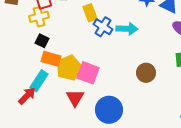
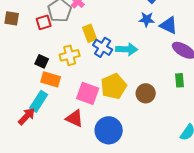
yellow cross: (39, 17) -> (70, 55), moved
yellow pentagon: (69, 68) -> (114, 86), moved
red triangle: (75, 98) -> (75, 118), turned -36

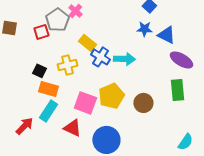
yellow rectangle: (90, 33) -> (87, 43), turned -30
green rectangle: (180, 80) -> (177, 90), size x1.5
cyan rectangle: (39, 101) -> (48, 111), moved

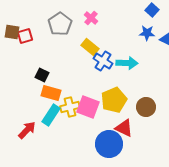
pink cross: (75, 11) -> (91, 18), moved
red square: (41, 32) -> (25, 36), moved
yellow cross: (67, 65) -> (70, 107), moved
red triangle: (72, 128) -> (124, 128), moved

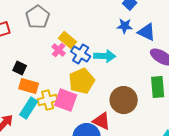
pink cross: (91, 18) -> (59, 50), moved
yellow pentagon: (114, 100) -> (82, 81), moved
brown circle: (146, 107) -> (124, 100), size x1.4

